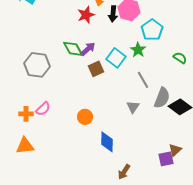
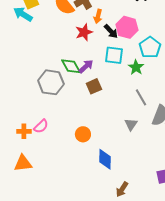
black arrow: (113, 14) -> (111, 31), turned -49
cyan square: (116, 58) -> (114, 55), moved, turned -30
gray hexagon: (37, 65) -> (51, 82), moved

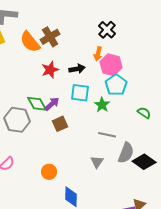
orange arrow: (98, 16) -> (98, 54), moved
pink hexagon: (127, 27) -> (111, 65), moved
black arrow: (111, 31) -> (77, 69), turned -56
gray line: (141, 97) -> (107, 135), turned -48

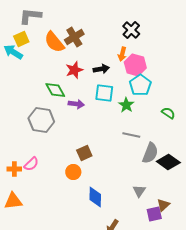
green diamond: (37, 104) -> (55, 90), moved
purple arrow: (52, 104) -> (76, 104), turned 49
brown square: (60, 124) -> (84, 153), moved
gray triangle: (97, 162) -> (139, 191), moved

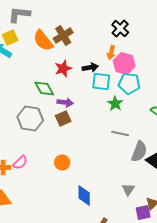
cyan pentagon: (140, 85) -> (129, 84), turned -30
cyan square: (104, 93) -> (101, 82), moved
brown square: (84, 153) -> (63, 118), moved
orange circle: (73, 172) -> (62, 162), moved

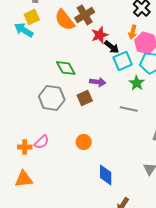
red star: (63, 68) -> (100, 35), moved
black arrow: (90, 68) -> (112, 47), turned 49
cyan square: (101, 82) -> (123, 61), turned -30
purple arrow: (65, 102) -> (98, 82), moved
gray line: (120, 134) -> (129, 109), moved

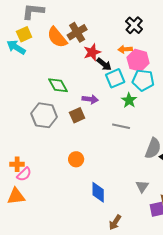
orange arrow: (133, 32) -> (125, 49), turned 72
pink semicircle: (42, 142) -> (24, 174), moved

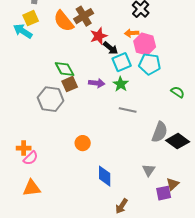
green star: (129, 100) -> (121, 84), moved
brown square: (77, 115) -> (70, 84), moved
orange triangle: (16, 196) -> (32, 188), moved

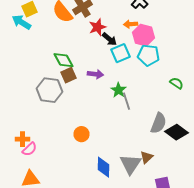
green star: (121, 84) -> (118, 90), moved
gray line: (128, 110) -> (126, 101), turned 60
gray triangle: (149, 170) -> (130, 164), moved, size x1.6
brown triangle: (173, 184) -> (146, 157), moved

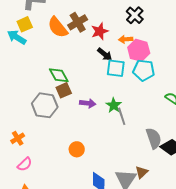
red star: (98, 27) -> (100, 31), moved
cyan square: (120, 53) -> (116, 68), turned 30
purple arrow: (96, 74) -> (88, 103), moved
gray semicircle: (158, 123) -> (154, 138), turned -40
orange cross: (22, 139) -> (18, 138), moved, turned -32

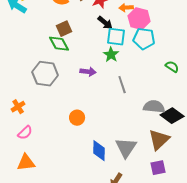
brown square: (64, 90) -> (64, 29), moved
green star: (114, 105) -> (111, 55), moved
gray semicircle: (154, 138) -> (154, 107), turned -65
brown triangle: (142, 172) -> (159, 140), moved, size x1.6

